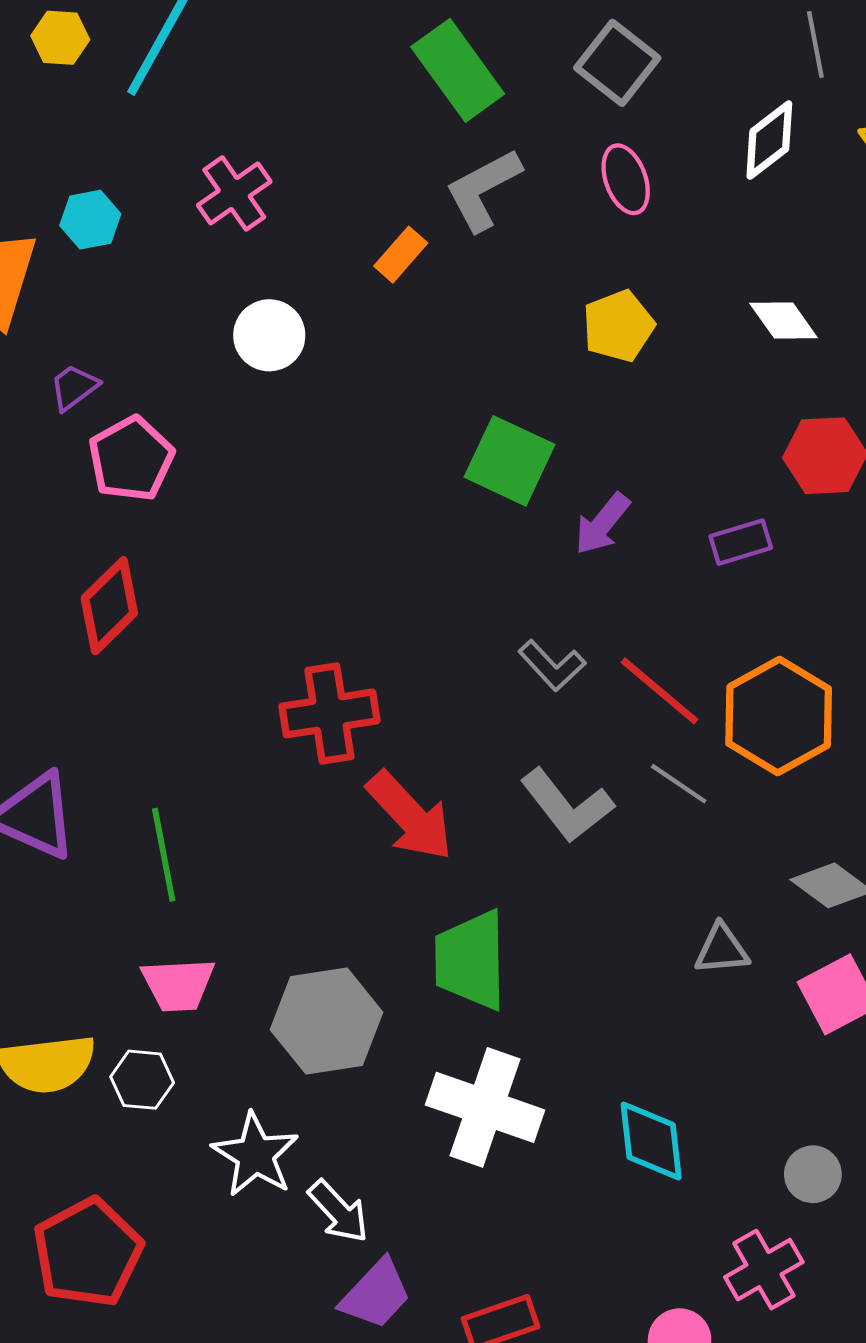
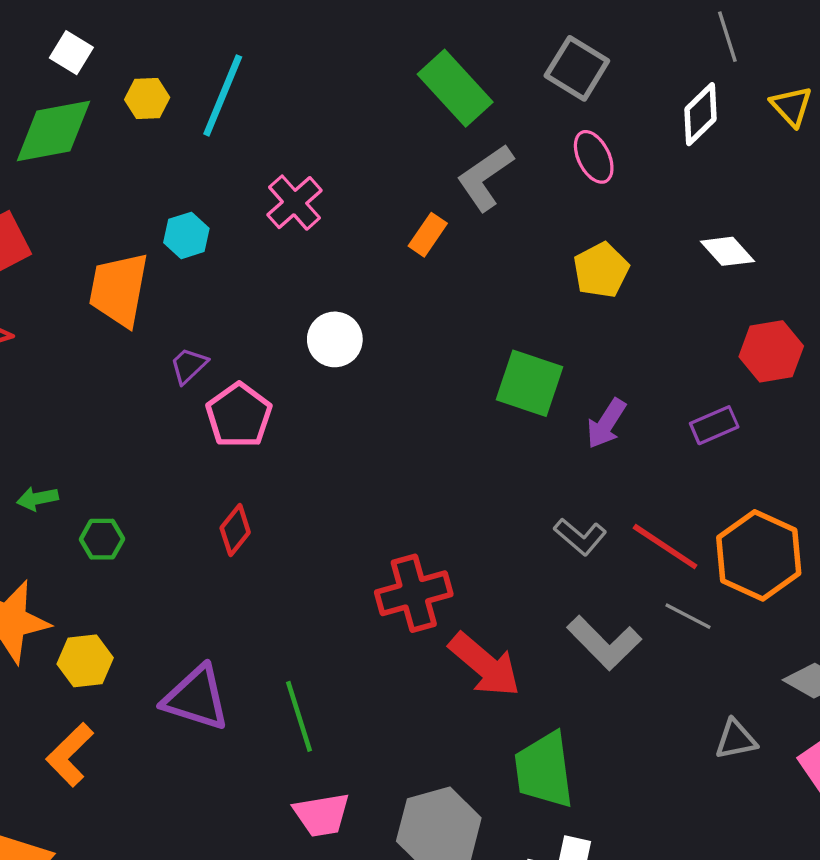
white circle: (269, 335) -> (335, 339), moved
red diamond: (109, 606) -> (235, 530), size x0.7

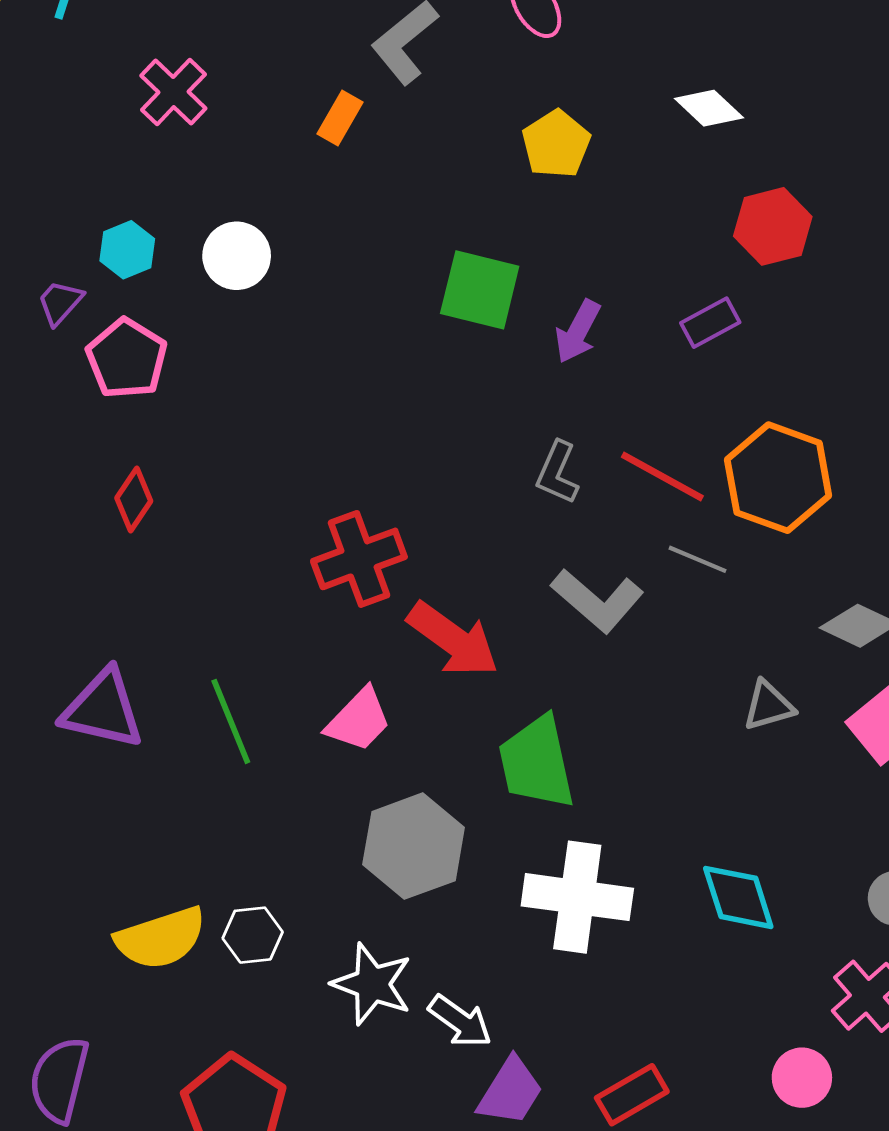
cyan hexagon: (186, 235) -> (127, 250), moved
gray L-shape: (580, 537) -> (557, 473), turned 78
pink trapezoid: (322, 815) -> (359, 720), moved, turned -32

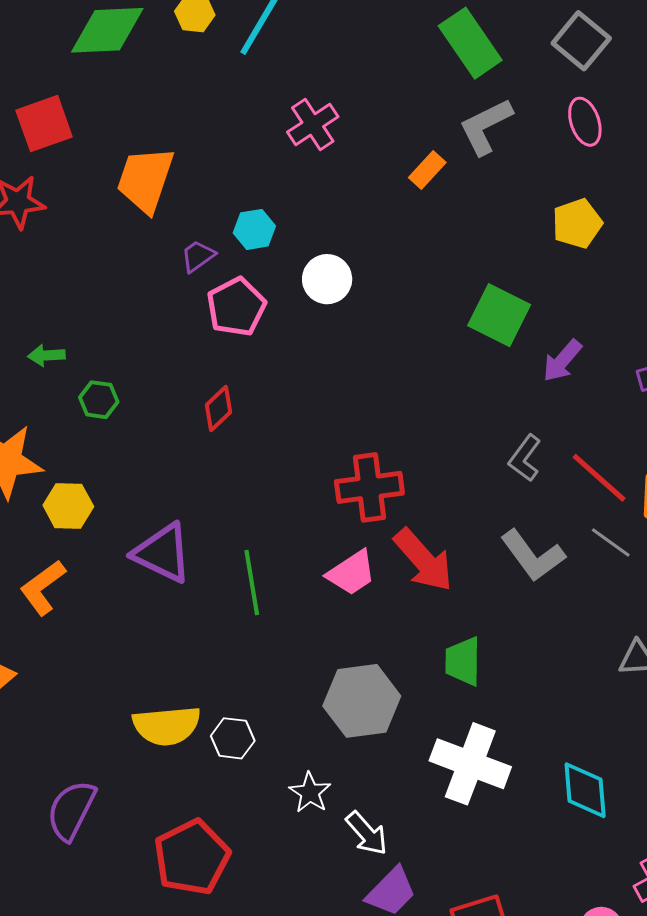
white circle: (237, 256) -> (327, 279), moved
pink trapezoid: (359, 720) -> (351, 573), moved
green trapezoid: (537, 763) -> (463, 661), size x0.7
white star: (372, 984) -> (310, 793), size x0.7

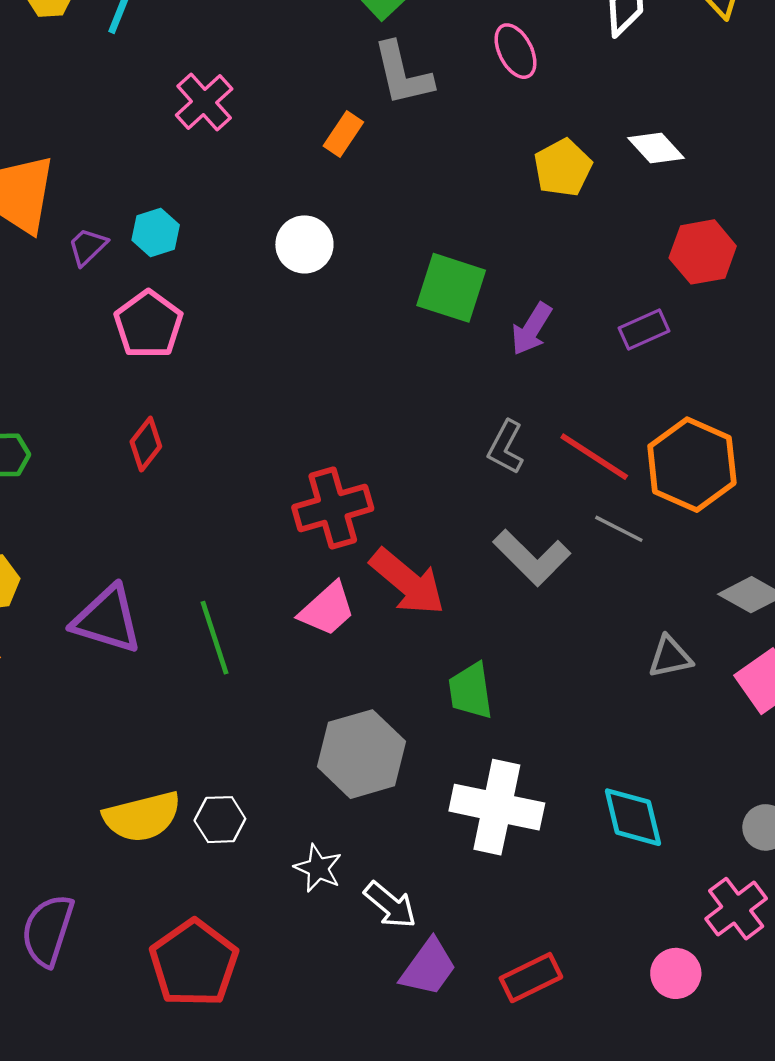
gray L-shape: (486, 126) -> (403, 74), turned -68
yellow pentagon: (577, 224) -> (563, 168), moved
purple trapezoid: (198, 256) -> (88, 247), moved
white circle: (327, 279) -> (304, 244), moved

